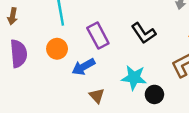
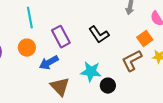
brown triangle: (97, 96) -> (60, 87), size x1.5

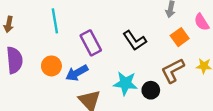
orange square: (145, 39) -> (180, 37), moved
orange circle: (27, 48) -> (51, 66), moved
black circle: (108, 86) -> (151, 90), moved

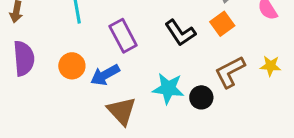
orange square: (180, 37) -> (222, 24), moved

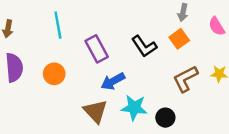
blue arrow: (105, 75) -> (113, 81), moved
cyan star: (168, 88) -> (134, 108), moved
black circle: (201, 97) -> (165, 118), moved

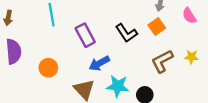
orange circle: (54, 74) -> (48, 68), moved

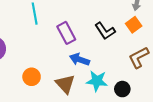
blue arrow: (99, 63) -> (80, 59), turned 48
orange circle: (48, 68) -> (32, 77), moved

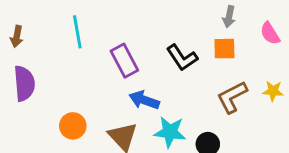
orange square: (134, 25) -> (224, 49), turned 35

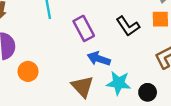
orange circle: (73, 126) -> (28, 71), moved

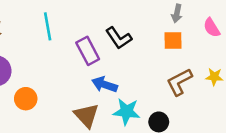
black L-shape: (128, 26) -> (119, 38), moved

